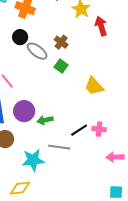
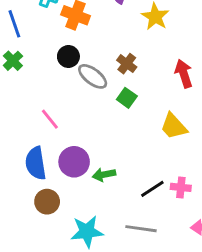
red arrow: (101, 26) -> (184, 74), moved
gray line: (59, 147) -> (141, 229), moved

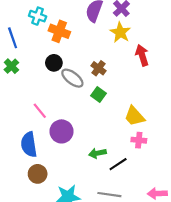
red arrow: (184, 74) -> (142, 55), moved
purple circle: (74, 162) -> (62, 131), moved
green arrow: (104, 175) -> (97, 153), moved
pink cross: (181, 187) -> (139, 140), moved

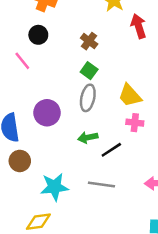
gray ellipse: (72, 78) -> (88, 98), moved, turned 65
pink line: (40, 111) -> (22, 61), moved

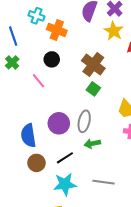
brown cross: (89, 41) -> (93, 64), size x1.6
gray ellipse: (88, 98) -> (84, 121), moved
black line: (111, 150) -> (65, 158), moved

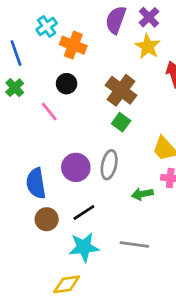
cyan cross: (36, 16) -> (47, 26), turned 35
green arrow: (92, 144) -> (142, 194), moved

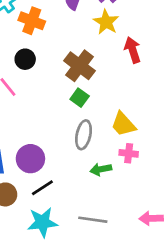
gray ellipse: (109, 165) -> (84, 135), moved
purple circle: (76, 167) -> (30, 159), moved

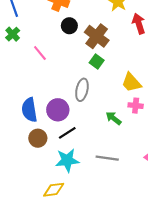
black circle: (25, 59) -> (69, 26), moved
gray ellipse: (84, 135) -> (82, 90), moved
green arrow: (101, 169) -> (113, 118), turned 49

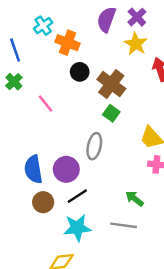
green arrow: (113, 118) -> (134, 199), moved

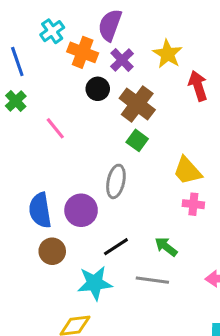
purple cross: (137, 17) -> (122, 60), moved
purple semicircle: (106, 19) -> (110, 25), moved
black line: (77, 196) -> (116, 247), moved

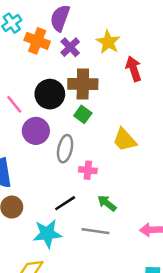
black circle: (98, 89) -> (50, 94), moved, size x1.5
brown cross: (137, 104) -> (83, 84), turned -36
pink cross: (193, 204) -> (88, 170), moved
purple circle: (81, 210) -> (36, 131), moved

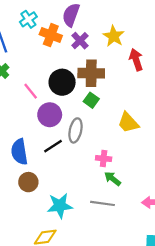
pink cross: (88, 170) -> (104, 159), moved
black line: (65, 203) -> (53, 146), moved

